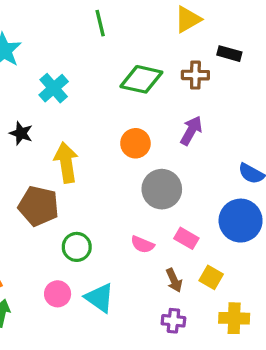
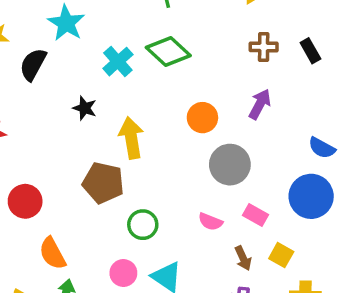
black rectangle: (229, 54) -> (310, 51), moved, turned 45
green diamond: (141, 79) -> (168, 51), moved, turned 30

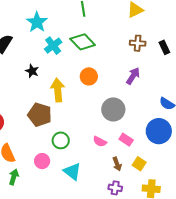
cyan star: (66, 23) -> (37, 22), moved
orange circle: (202, 118) -> (89, 76), moved
pink circle: (123, 273) -> (42, 161), moved

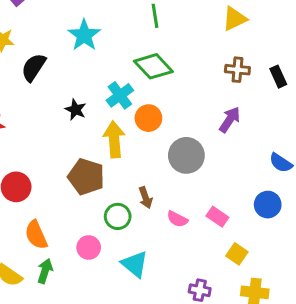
cyan cross: (53, 46) -> (120, 95), moved
orange circle: (89, 76) -> (148, 118), moved
gray circle: (113, 109) -> (186, 155), moved
blue circle: (159, 131) -> (268, 205), size x0.7
brown arrow: (117, 164) -> (146, 198), moved

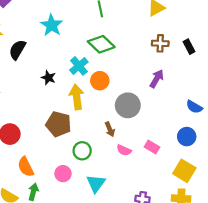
brown arrow: (146, 198) -> (110, 129), moved
yellow square: (237, 254) -> (184, 171), moved, size x1.5
cyan triangle: (135, 264) -> (96, 183), turned 30

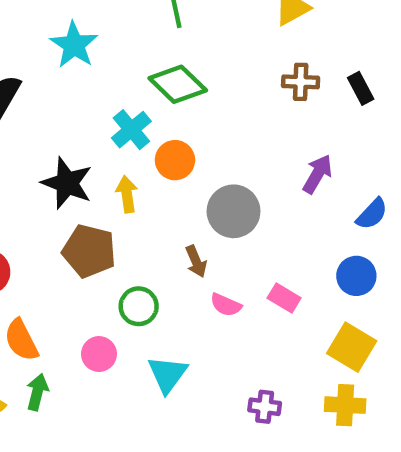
black star: (48, 78) -> (67, 183), moved, size x1.6
purple arrow: (157, 79) -> (317, 174), moved
yellow arrow: (77, 97) -> (127, 194), size x0.7
blue semicircle: (194, 107) -> (372, 214), turned -77

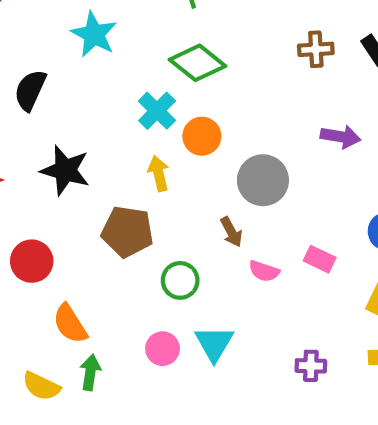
purple arrow: (317, 174) -> (341, 137), turned 75
black star: (67, 183) -> (65, 170), moved
pink circle: (99, 354) -> (162, 349), moved

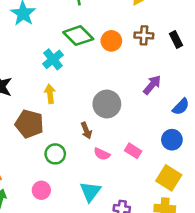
orange circle: (202, 136) -> (111, 41), moved
purple arrow: (341, 137) -> (152, 85), turned -66
cyan triangle: (214, 343) -> (90, 192), moved

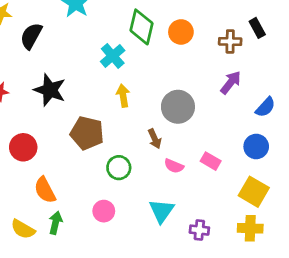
brown cross: (144, 35) -> (230, 41), moved
green diamond: (78, 36) -> (141, 27), turned 60
yellow arrow: (50, 94) -> (123, 96), moved

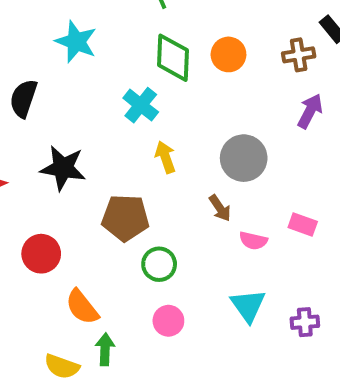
green circle: (119, 168) -> (159, 264), moved

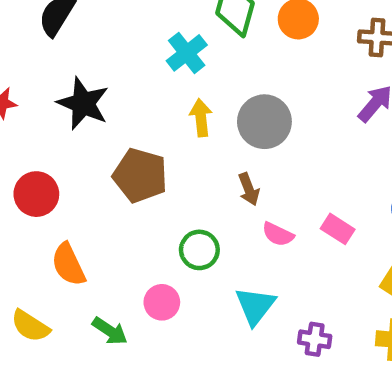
gray circle: (244, 158) -> (264, 122), moved
green circle: (159, 264) -> (199, 250), moved
green arrow: (105, 349) -> (110, 331), moved, turned 108

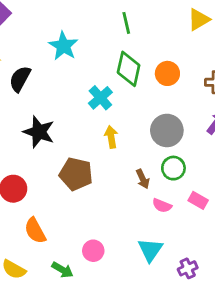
gray circle: (264, 122) -> (167, 130), moved
green circle: (199, 250) -> (173, 168), moved
purple cross: (315, 339) -> (188, 268), turned -30

